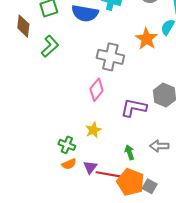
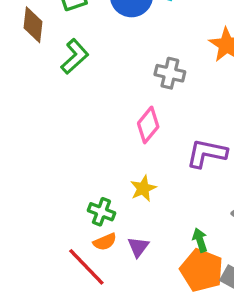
gray cross: (110, 57) -> (170, 73), size x0.7
green arrow: (129, 152) -> (200, 240), moved
red line: (110, 175) -> (86, 267), moved, turned 36

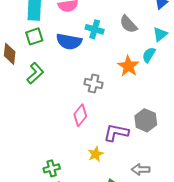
yellow star: (143, 188) -> (96, 154), moved
green cross: (101, 212) -> (52, 168), turned -35

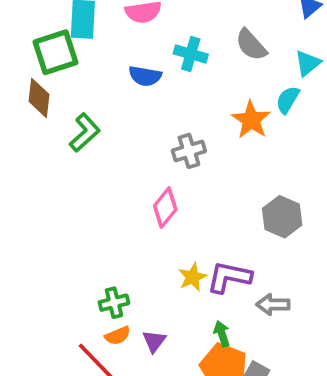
green square: (34, 36) -> (55, 52), moved, size x1.4
blue semicircle: (69, 42) -> (145, 76), size x0.7
gray cross: (94, 83) -> (189, 151), turned -30
purple L-shape: (116, 133) -> (229, 277), moved

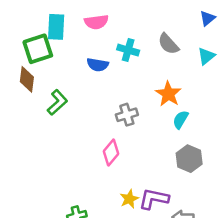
cyan semicircle: (288, 100) -> (181, 120), moved

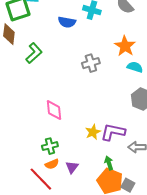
cyan semicircle: (181, 120) -> (135, 67), turned 77
pink diamond: (111, 153) -> (54, 110), moved, turned -45

